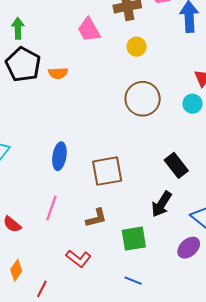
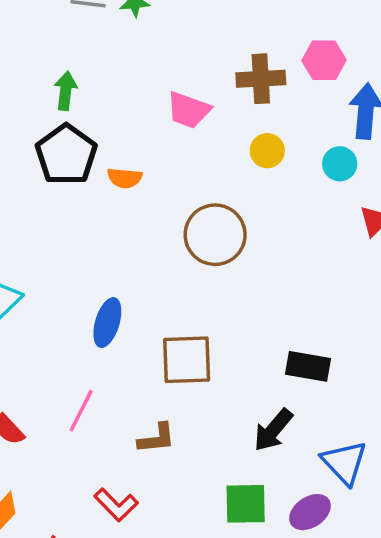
pink trapezoid: (89, 30) -> (189, 110), turned -48
brown circle: (143, 99) -> (215, 235), moved
cyan circle: (192, 104) -> (340, 164), moved
black rectangle: (176, 165) -> (308, 366), turned -50
green square: (134, 239) -> (246, 504), moved

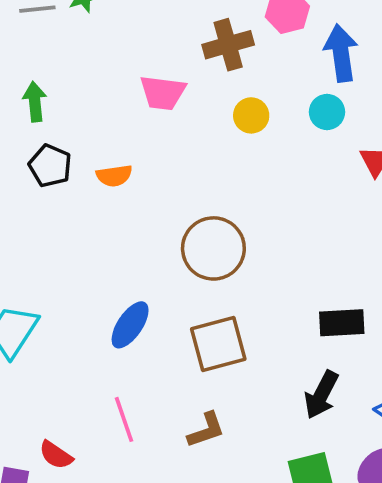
black pentagon: (66, 155) -> (50, 166), size x0.7
brown circle: (215, 235) -> (213, 248), moved
blue ellipse: (107, 323) -> (130, 325), turned 30
pink line: (81, 411) -> (124, 419), turned -33

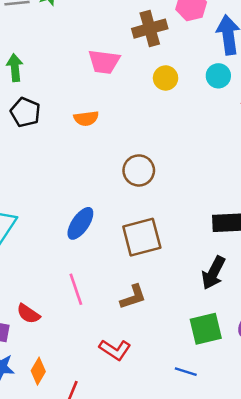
orange semicircle: (114, 176) -> (86, 118), moved
brown circle: (213, 248) -> (139, 170), size x0.7

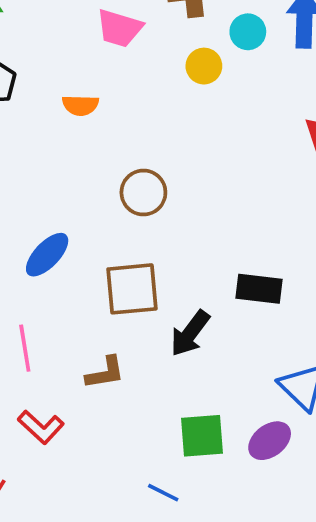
cyan circle: (218, 76) -> (248, 32), moved
black arrow: (213, 273) -> (190, 333), moved
red L-shape: (115, 350) -> (41, 427), moved

